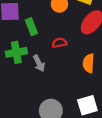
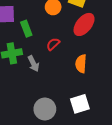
red semicircle: (59, 43) -> (53, 44), turned -32

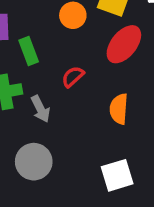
gray circle: (45, 109) -> (34, 162), moved

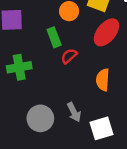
green rectangle: (29, 51) -> (54, 37), moved
gray arrow: (41, 109) -> (74, 112), moved

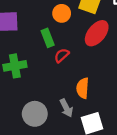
orange semicircle: (103, 80) -> (83, 88), moved

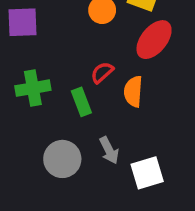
green rectangle: (48, 38) -> (81, 102), moved
orange semicircle: (83, 88) -> (133, 91), moved

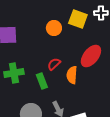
red ellipse: (154, 40) -> (91, 56), moved

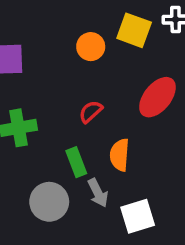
orange semicircle: (72, 75) -> (120, 155), moved
green rectangle: (42, 81) -> (76, 162), moved

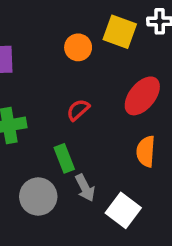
orange semicircle: (120, 155) -> (146, 151), moved
white square: (138, 216) -> (123, 210), turned -36

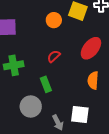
gray arrow: (85, 188) -> (58, 123), moved
white square: (123, 210) -> (80, 115), turned -30

